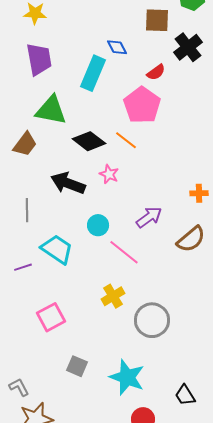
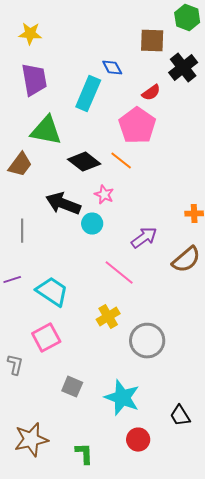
cyan circle: (98, 225) -> (92, 224), moved
cyan trapezoid: (57, 249) -> (52, 292), moved
purple line: (23, 267) -> (12, 280), moved
gray L-shape: (19, 387) -> (15, 365), moved, turned 40

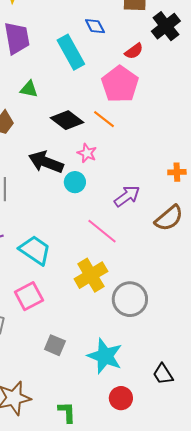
cyan rectangle: (88, 94) -> (71, 52), turned -52
green triangle: (46, 131) -> (29, 89), size x0.6
yellow cross: (108, 317) -> (91, 275), size x1.4

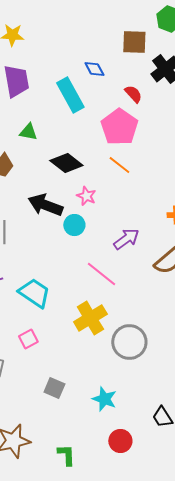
red semicircle: (134, 51) -> (133, 94), turned -96
orange line: (104, 119) -> (119, 165), moved
pink square: (29, 296) -> (28, 339), size x0.7
cyan star: (105, 356) -> (104, 399), size x0.7

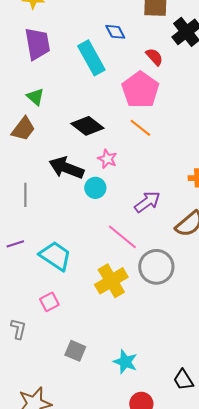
green triangle: (28, 132) -> (35, 97), moved, turned 30
gray circle: (129, 342) -> (156, 267), moved

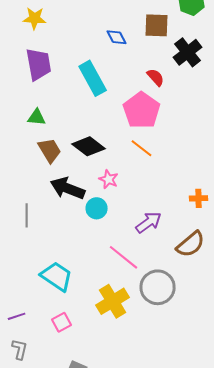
blue diamond: (115, 32) -> (117, 37), moved
green triangle: (35, 97) -> (37, 117), turned -36
brown trapezoid: (23, 129) -> (50, 150), moved, turned -68
purple line: (15, 244) -> (17, 316), moved
pink square: (49, 302) -> (62, 322), moved

